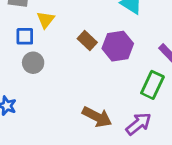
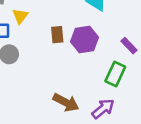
brown rectangle: (87, 41) -> (57, 35), turned 42

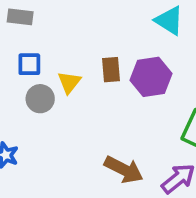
yellow triangle: (20, 16) -> (69, 82), moved

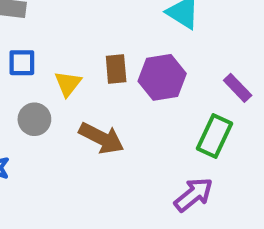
gray circle: (40, 99) -> (34, 119), moved
brown arrow: (124, 170) -> (101, 138), moved

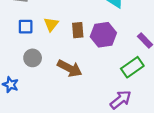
yellow triangle: (68, 84) -> (51, 24), moved
green rectangle: (214, 136) -> (132, 67), turned 30

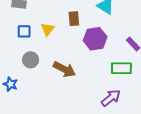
brown rectangle: (78, 30) -> (74, 19), moved
green rectangle: (132, 67) -> (121, 68), turned 36

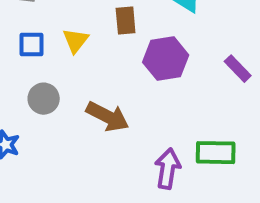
green rectangle: (121, 68) -> (216, 153), moved
purple arrow: (111, 98) -> (168, 169), moved, turned -42

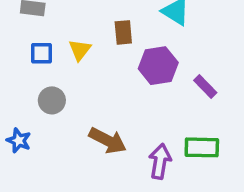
purple rectangle: (238, 69) -> (205, 86), moved
brown arrow: (108, 117) -> (108, 141), moved

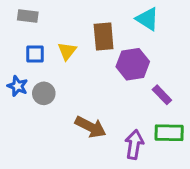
brown rectangle: (123, 32) -> (104, 36), size x1.4
purple rectangle: (205, 86) -> (162, 95), moved
blue star: (19, 141) -> (18, 86), moved

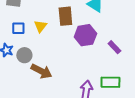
purple rectangle: (162, 95) -> (114, 47), moved
brown arrow: (90, 127) -> (41, 71), moved

